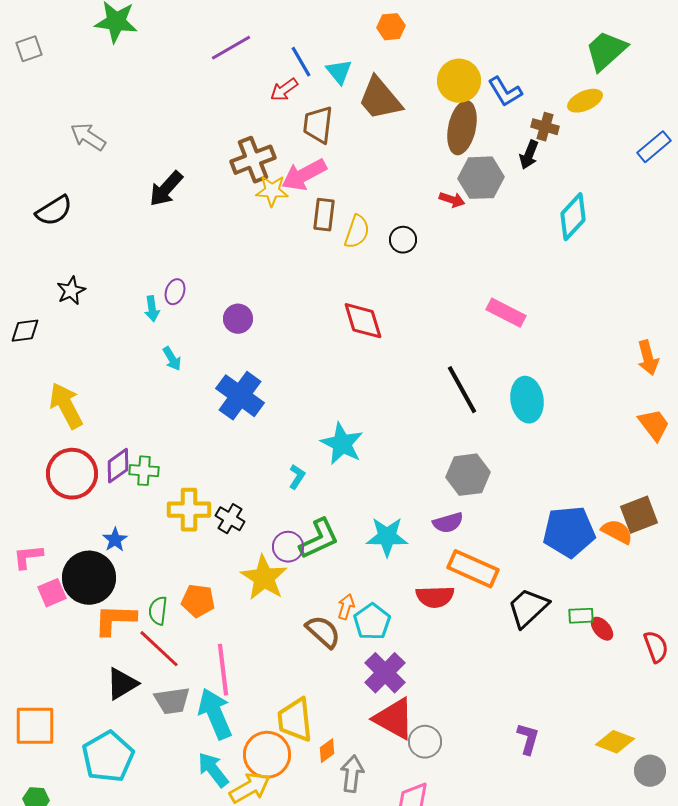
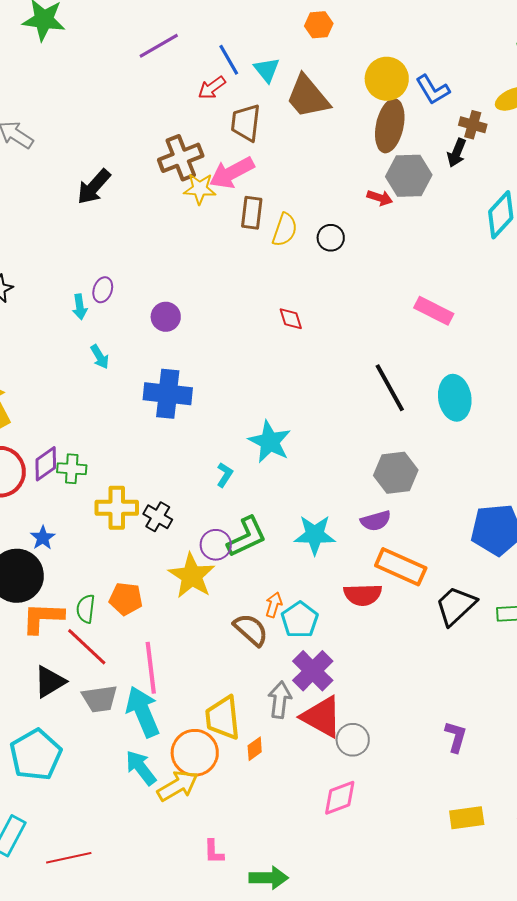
red diamond: (363, 321) -> (291, 319), size x0.6
blue cross: (240, 396) -> (168, 394), turned -30
gray arrow: (352, 774) -> (280, 700), moved

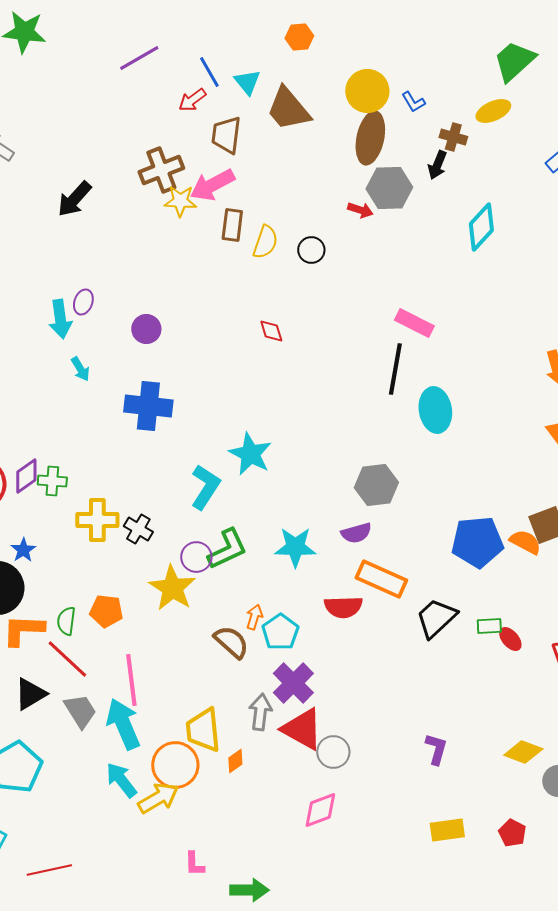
blue L-shape: (433, 90) -> (413, 102), size x0.7
cyan arrow: (80, 307) -> (60, 319), size x1.5
black line: (390, 388) -> (395, 369), moved, turned 39
cyan L-shape: (225, 475) -> (205, 487), size x1.8
gray trapezoid: (100, 699) -> (80, 711), turned -114

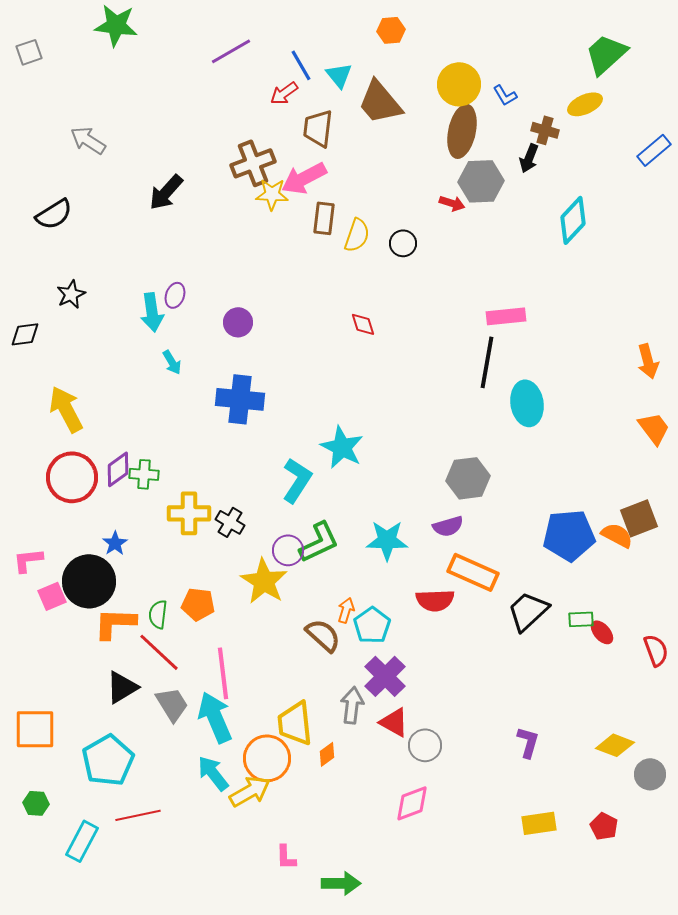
pink rectangle: (414, 323) -> (506, 316), turned -33
red triangle: (302, 729) -> (394, 722), size x0.7
red line: (49, 870) -> (138, 815), moved

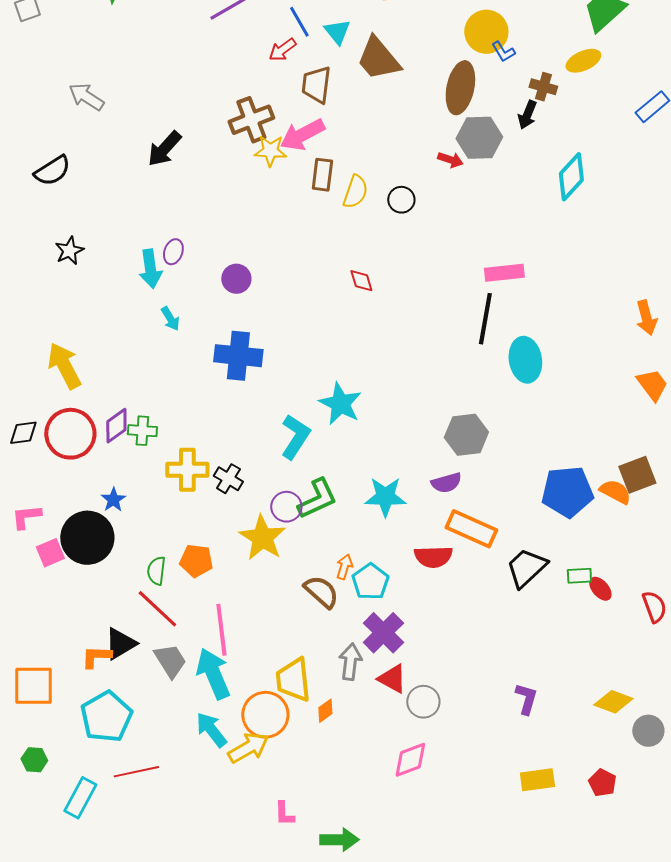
yellow circle: (459, 84) -> (486, 32), moved
black diamond: (25, 334) -> (23, 433), moved
orange L-shape: (115, 623) -> (96, 657), moved, size x0.7

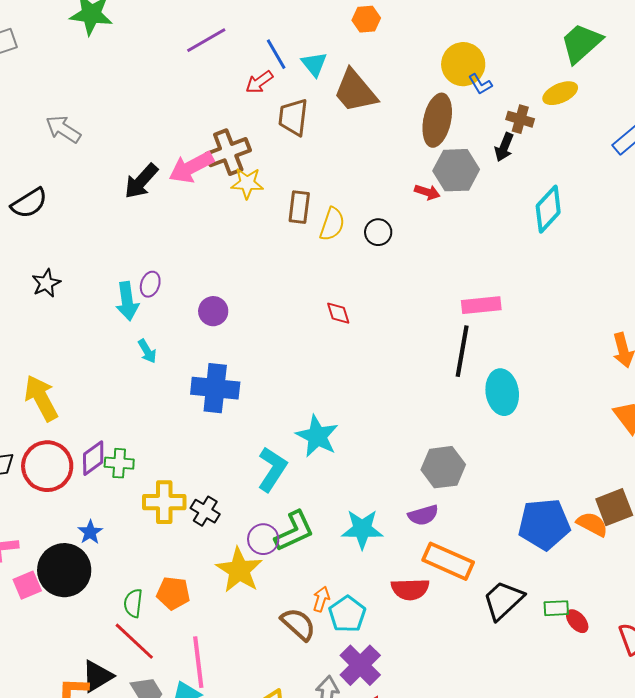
pink arrow: (302, 135) -> (191, 167), moved

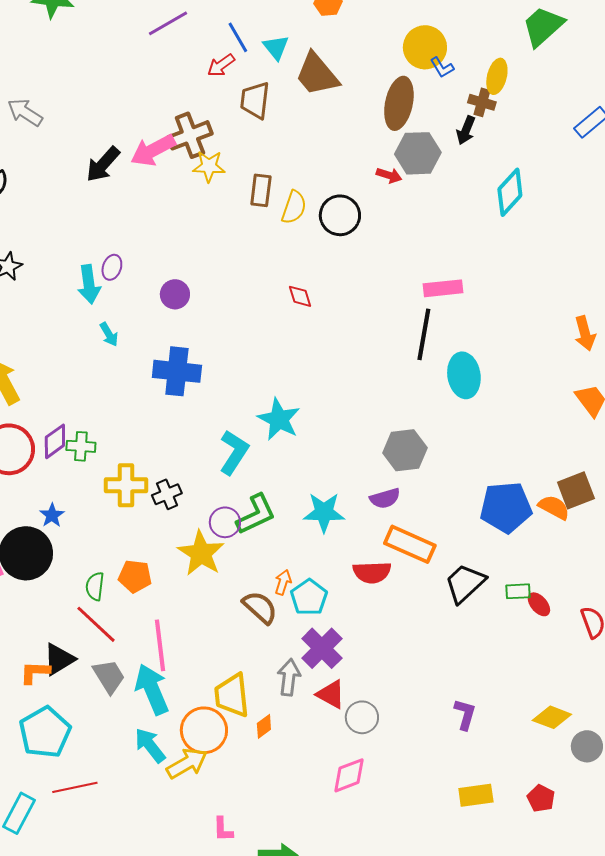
yellow ellipse: (560, 93) -> (497, 76), moved, turned -52
black circle: (378, 232) -> (340, 215), size x1.5
black cross: (205, 511) -> (167, 494), turned 36

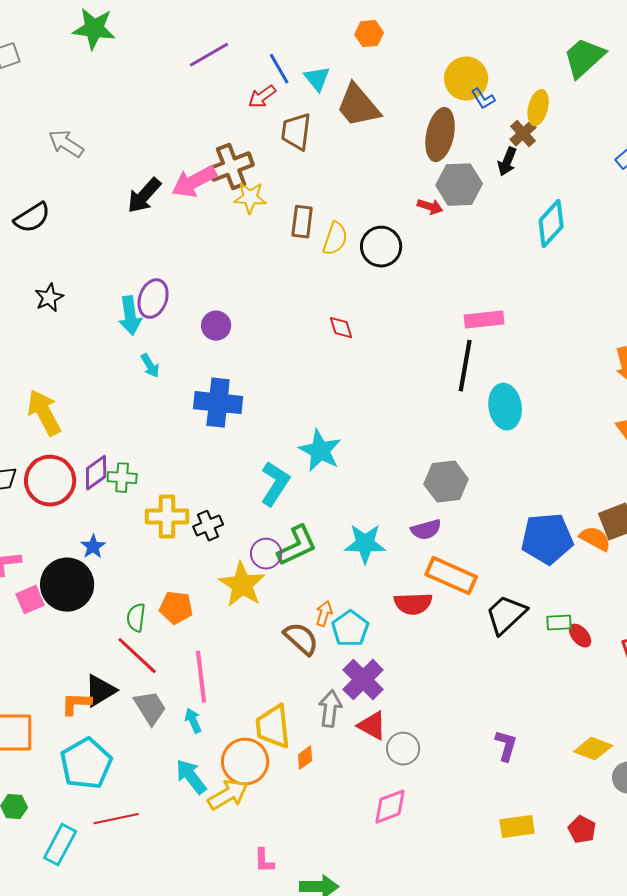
brown cross: (482, 102) -> (523, 134), turned 32
purple ellipse: (112, 267) -> (153, 299), size x1.5
cyan arrow: (152, 689) -> (193, 721), size x0.5

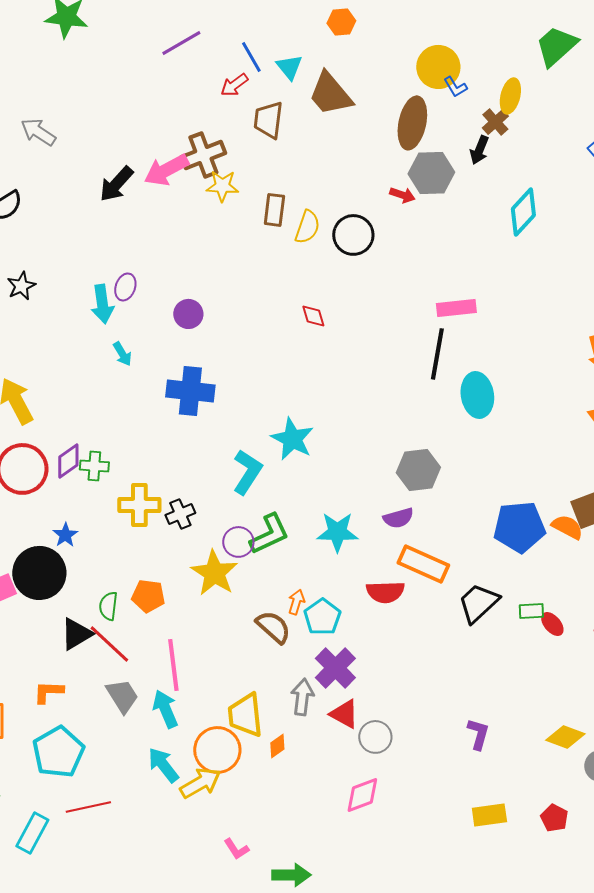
purple ellipse: (153, 299) -> (125, 287), size x0.7
black triangle: (100, 691) -> (76, 634), moved
cyan arrow: (193, 721) -> (165, 709), size x1.5
pink L-shape: (264, 861) -> (236, 849), turned -32

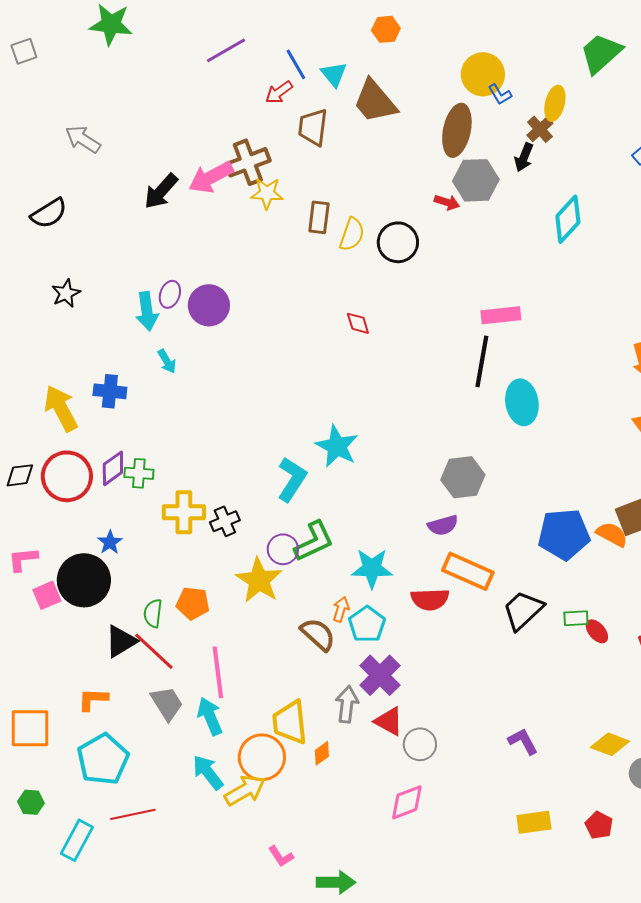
purple circle: (188, 314) -> (209, 305), moved, size x1.4
blue cross: (190, 391) -> (110, 391), moved, size x0.7
cyan star: (337, 532) -> (372, 568), moved
purple L-shape: (478, 734) -> (523, 741), turned -44

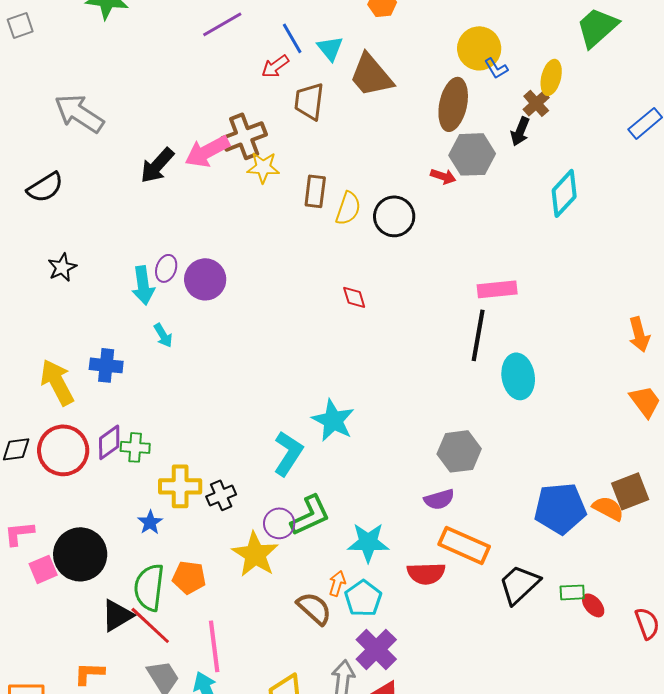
gray arrow: (83, 139) -> (79, 113), size x1.4
blue star: (110, 542) -> (150, 522), moved
green semicircle: (153, 613) -> (149, 587), size x1.6

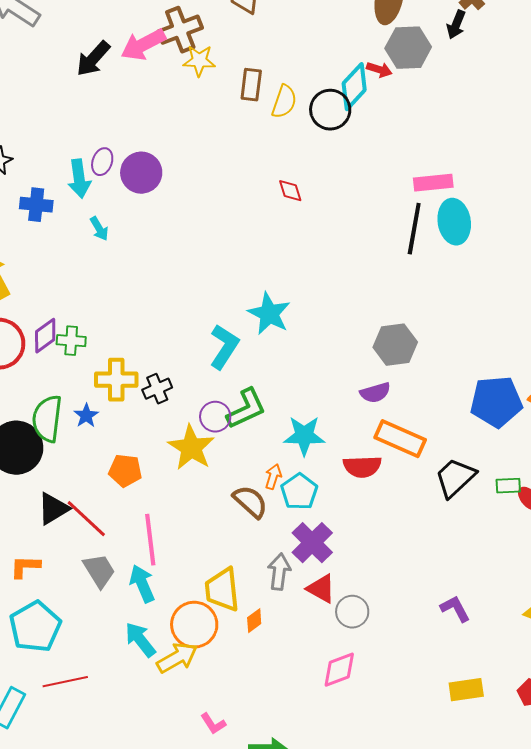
cyan diamond: (564, 193) -> (354, 87), moved
blue cross: (106, 365) -> (36, 205), moved
cyan ellipse: (518, 376) -> (454, 222), moved
green semicircle: (149, 587) -> (47, 419), moved

